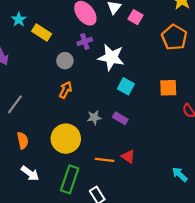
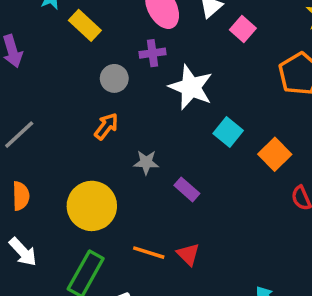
cyan square: (126, 86) -> (228, 132), moved
orange square: (168, 88) -> (275, 154), turned 36
gray star: (94, 117) -> (146, 162), moved

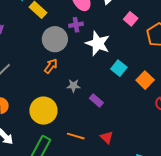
pink square: (243, 29) -> (131, 19), moved
gray circle: (114, 78) -> (55, 39), size x1.6
red triangle: (188, 254) -> (107, 137), moved

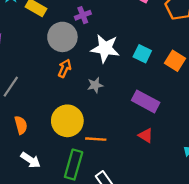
white star: (98, 43) -> (105, 48), moved
purple rectangle: (96, 100) -> (146, 101), moved, size x1.6
orange line: (76, 136) -> (96, 139), moved

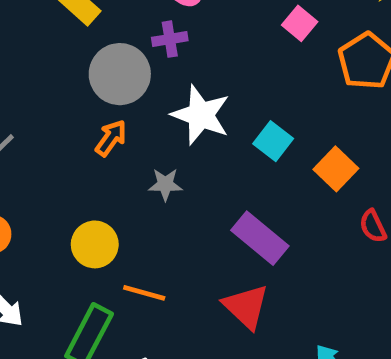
yellow circle: (67, 121) -> (95, 244), size x0.7
red triangle: (146, 135) -> (246, 306), size x1.5

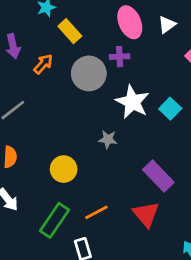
orange arrow: (111, 138) -> (43, 64), moved
cyan square: (273, 141) -> (170, 109), moved
orange line: (144, 293) -> (96, 212), moved, turned -50

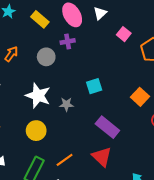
yellow rectangle: (70, 31) -> (40, 19), moved
gray circle: (89, 73) -> (46, 57), size x0.7
white star: (132, 102) -> (38, 96), moved
cyan square: (170, 109) -> (94, 86), moved, turned 35

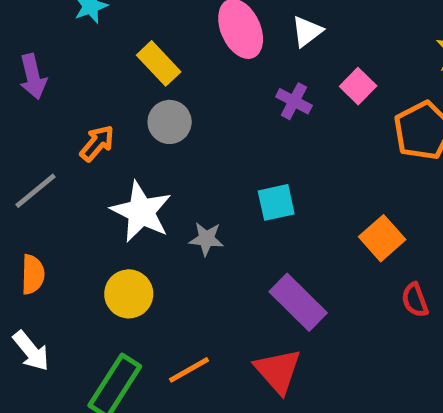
yellow rectangle: (40, 19) -> (159, 63), moved
purple cross: (68, 41) -> (294, 101), moved, turned 32
orange arrow: (11, 54) -> (97, 143), moved

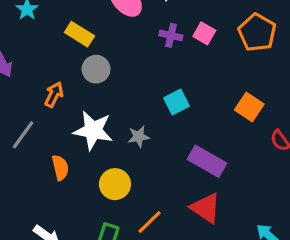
pink square: (358, 86) -> (204, 33), moved
orange semicircle: (33, 274) -> (60, 168), moved
yellow circle: (129, 294) -> (115, 184), moved

